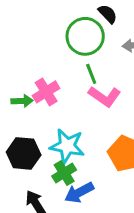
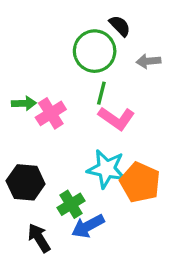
green line: (91, 74) -> (101, 93), turned 35
green arrow: (22, 101) -> (24, 103), moved
cyan star: (67, 146) -> (106, 169), moved

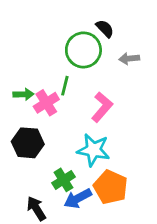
green line: (101, 93) -> (65, 86), moved
pink L-shape: (116, 118) -> (102, 107), turned -84
black hexagon: (26, 182) -> (28, 143), moved
orange pentagon: (140, 182) -> (111, 187), moved

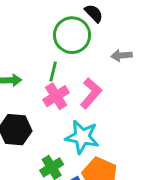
gray arrow: (129, 59) -> (121, 55), moved
pink cross: (46, 103) -> (56, 96), moved

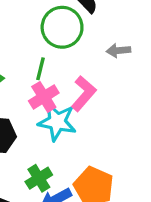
cyan star: (82, 137) -> (57, 122), moved

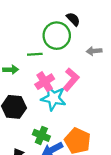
green line: (41, 69) -> (35, 54), moved, turned 72
green cross: (39, 178) -> (41, 135), turned -35

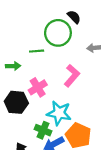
pink cross: (45, 82) -> (38, 87), moved
cyan star: (53, 98) -> (59, 113), moved

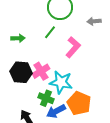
green line: (37, 51) -> (50, 32), moved, turned -48
pink cross: (38, 87) -> (41, 71), moved

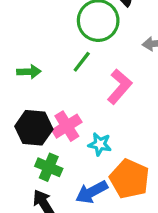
cyan star: (61, 82) -> (100, 144), size x0.6
green cross: (46, 98) -> (49, 167), moved

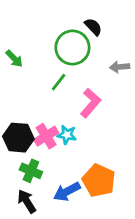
green arrow: (29, 72) -> (14, 59), moved, turned 48
cyan star: (100, 144) -> (67, 135), moved

